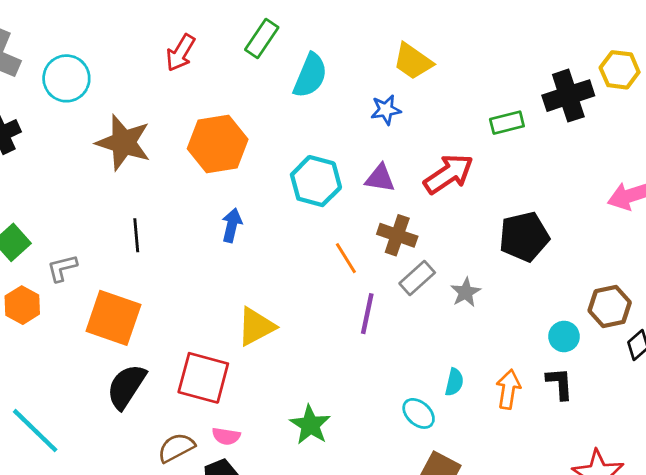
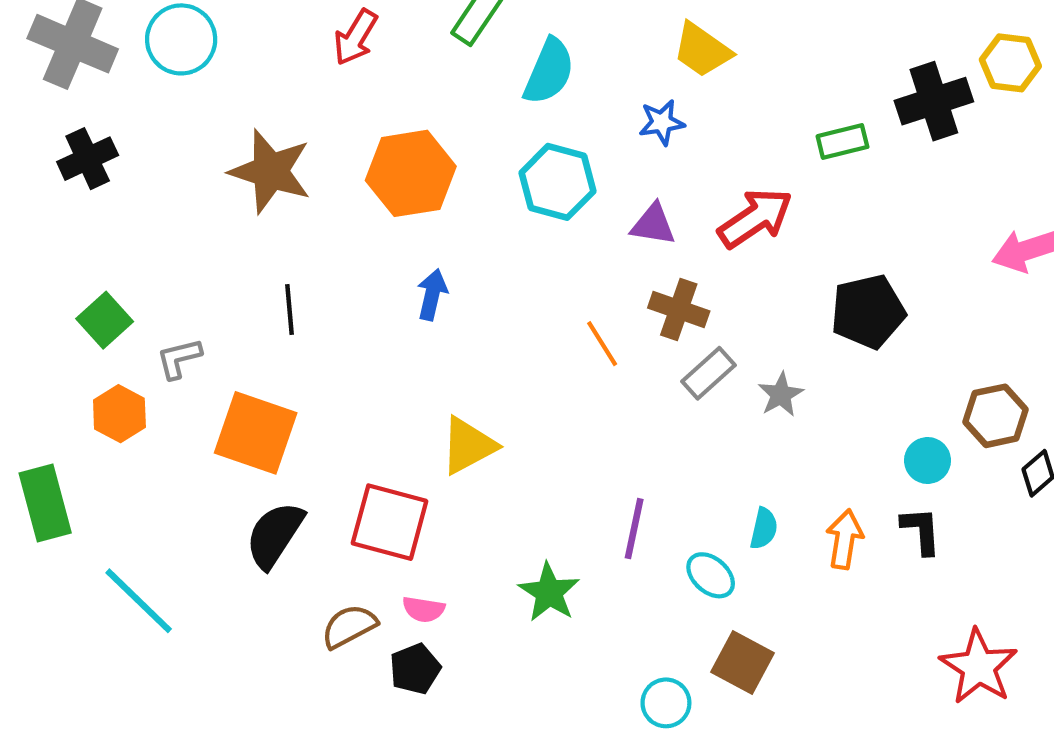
cyan circle: (66, 78) -> (181, 39), moved
cyan hexagon: (316, 181) -> (558, 182), moved
purple line: (367, 314) -> (634, 529), moved

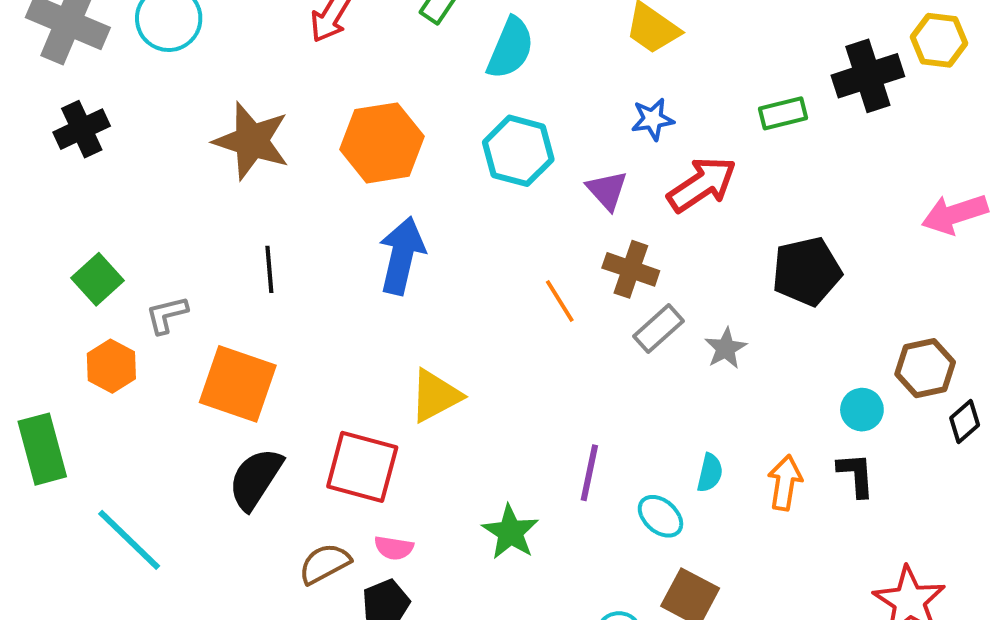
blue star: (662, 122) -> (653, 119), moved
purple triangle: (653, 224) -> (607, 190), turned 39
blue arrow: (432, 295) -> (402, 256), size x1.6

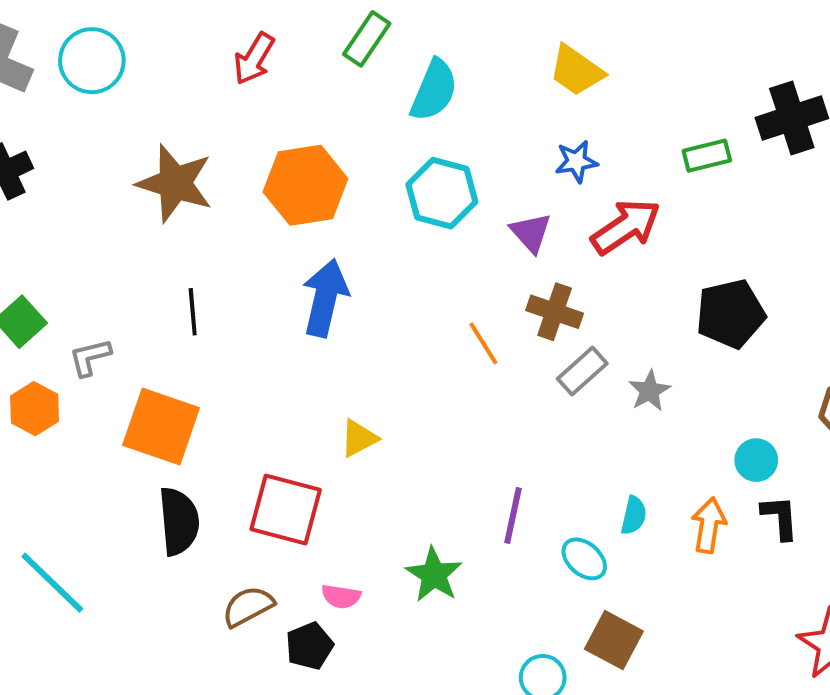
yellow triangle: (435, 396) -> (359, 438), size x0.7
cyan circle: (862, 410) -> (756, 460), moved
black semicircle: (256, 479) -> (179, 521), turned 142
pink semicircle: (394, 548) -> (341, 597), moved

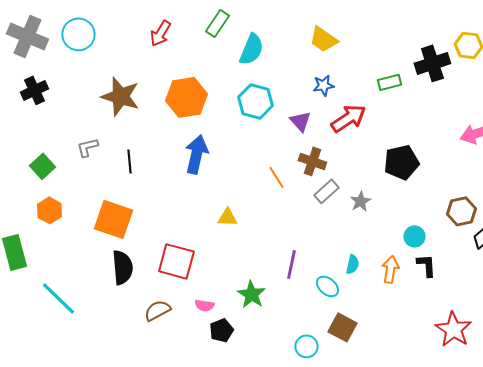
gray L-shape: (90, 357) -> (87, 147), moved
yellow triangle: (359, 438) -> (227, 217), moved, turned 30
black pentagon: (309, 646) -> (221, 330), moved

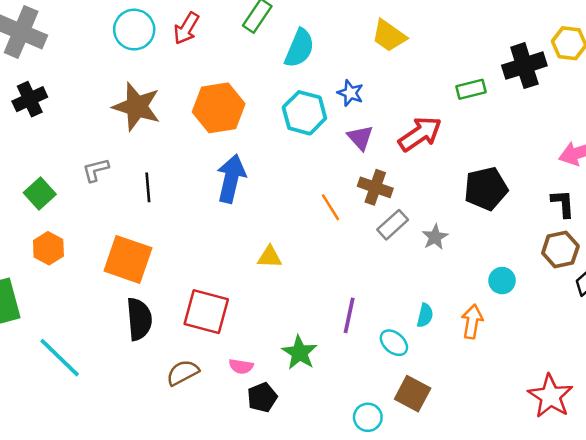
cyan circle: (78, 34) -> (134, 30), moved
blue star: (323, 85) -> (350, 93), moved, turned 30
black L-shape: (426, 265) -> (563, 204), moved

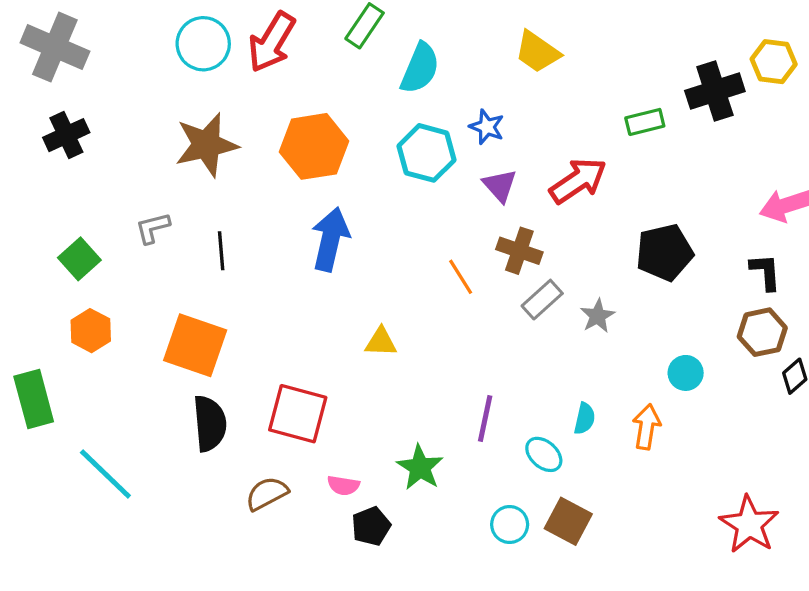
red arrow: (186, 28) -> (272, 42), size x1.4
brown star: (137, 107) -> (206, 145), turned -30
cyan circle: (368, 417) -> (510, 525), moved

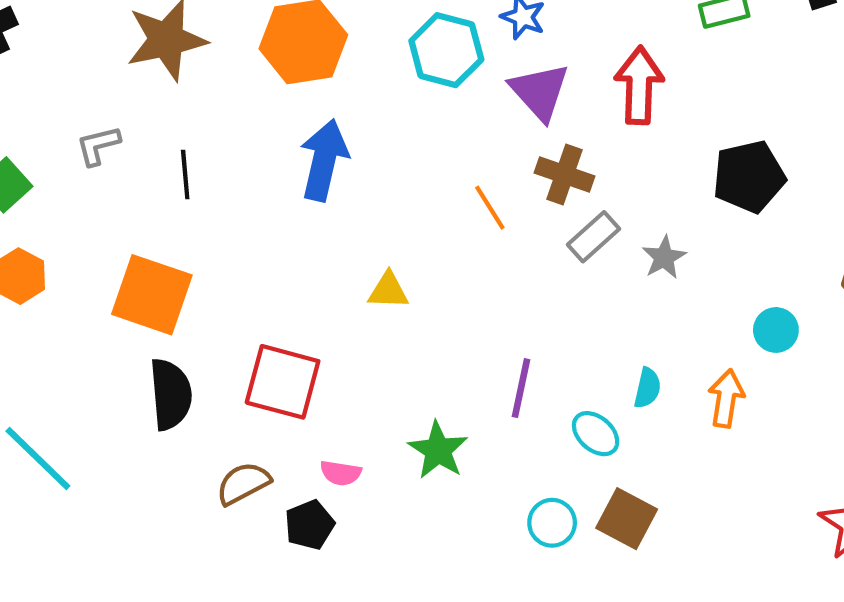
red arrow: (578, 181) -> (639, 85), turned -54
purple triangle: (500, 186) -> (540, 92), size x1.4
black pentagon: (371, 526) -> (310, 525), moved

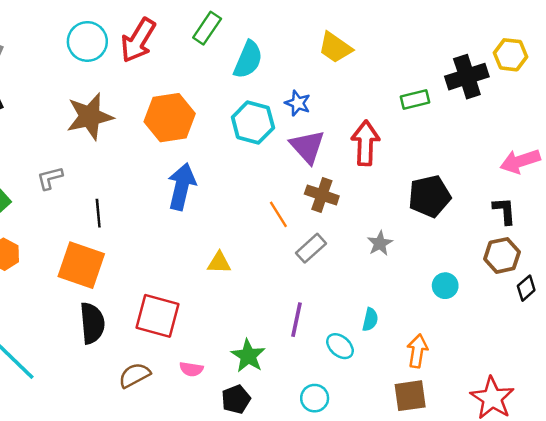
black line: (185, 175) -> (98, 213), moved
gray rectangle: (594, 237) -> (311, 248), moved
orange arrow: (726, 398) -> (417, 351), moved
brown square: (627, 519) -> (410, 396), moved, turned -36
black pentagon: (310, 525) -> (236, 399), moved

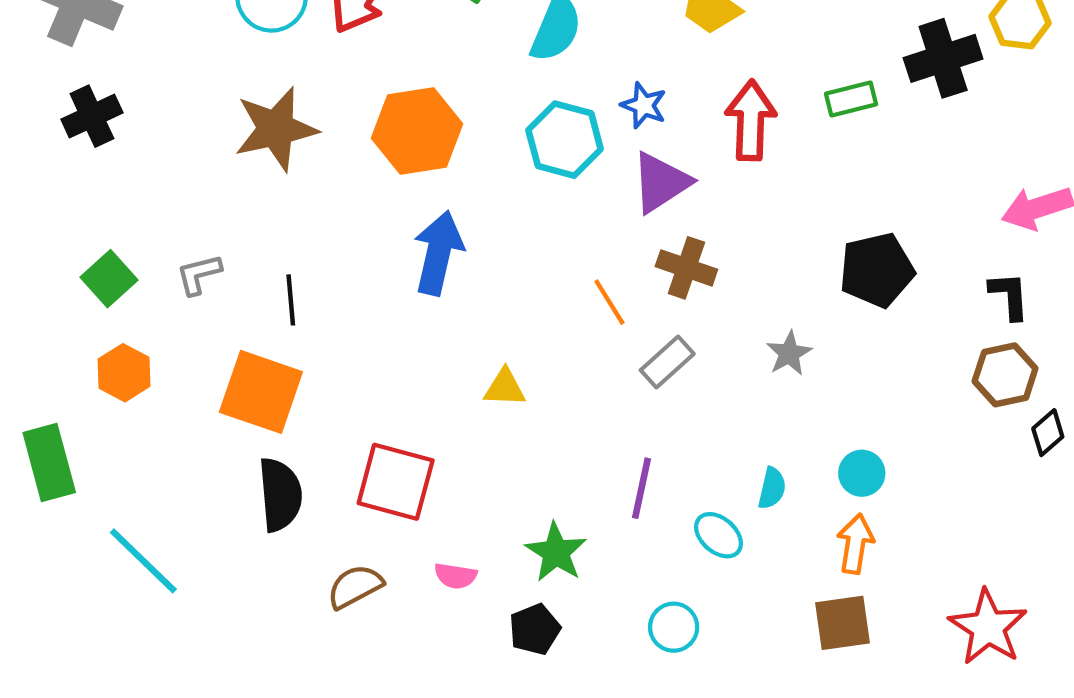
red arrow: (365, 143) -> (751, 120), moved
purple triangle: (307, 147) -> (661, 182), turned 39
gray L-shape: (50, 178) -> (199, 274), moved
cyan circle: (445, 286) -> (862, 473), moved

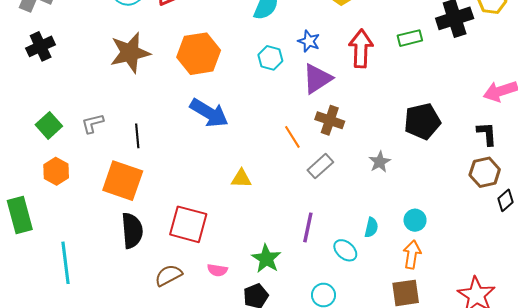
cyan hexagon: (565, 140) -> (270, 58), size x0.7
blue arrow: (438, 253) -> (209, 113), turned 108
cyan line: (143, 561) -> (65, 263), turned 39

